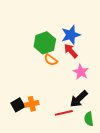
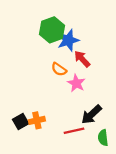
blue star: (71, 35) -> (68, 40), moved
green hexagon: (45, 43) -> (52, 30), moved
pink star: (81, 72) -> (76, 83), moved

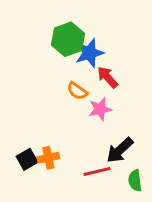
pink star: (76, 83) -> (100, 109), turned 30

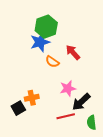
blue star: (89, 53) -> (40, 42), moved
pink star: (100, 109) -> (68, 88), moved
orange cross: (48, 158) -> (32, 98), moved

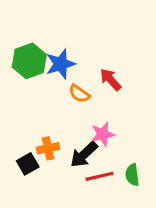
green hexagon: (46, 27) -> (29, 61), moved
black arrow: (81, 102) -> (84, 155), moved
green semicircle: (91, 122) -> (132, 175), moved

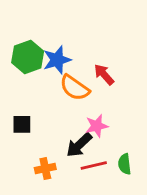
orange semicircle: (79, 94) -> (75, 88), size x1.5
orange cross: (48, 148) -> (45, 168), moved
black square: (28, 164) -> (22, 124), moved, turned 30

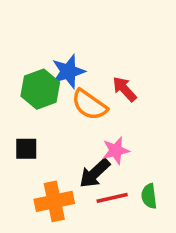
green hexagon: (28, 57) -> (40, 89), moved
orange cross: (45, 168) -> (54, 201), size x1.5

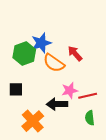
black arrow: (95, 173) -> (57, 104), turned 42
red line: (112, 198) -> (88, 96), moved
orange cross: (54, 201) -> (33, 121), turned -30

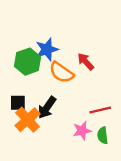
pink star: (70, 90) -> (82, 131), moved
black arrow: (57, 104) -> (47, 108), moved, turned -54
orange cross: (33, 121) -> (28, 120), moved

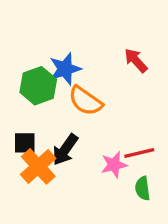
red arrow: (86, 62) -> (136, 60), moved
pink star: (82, 131) -> (114, 165), moved

